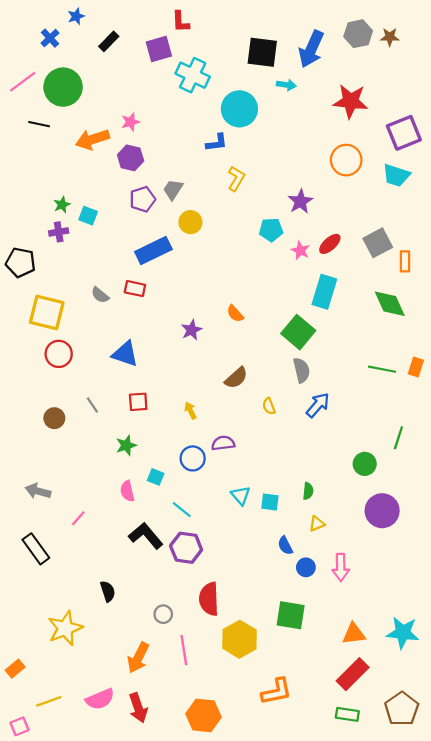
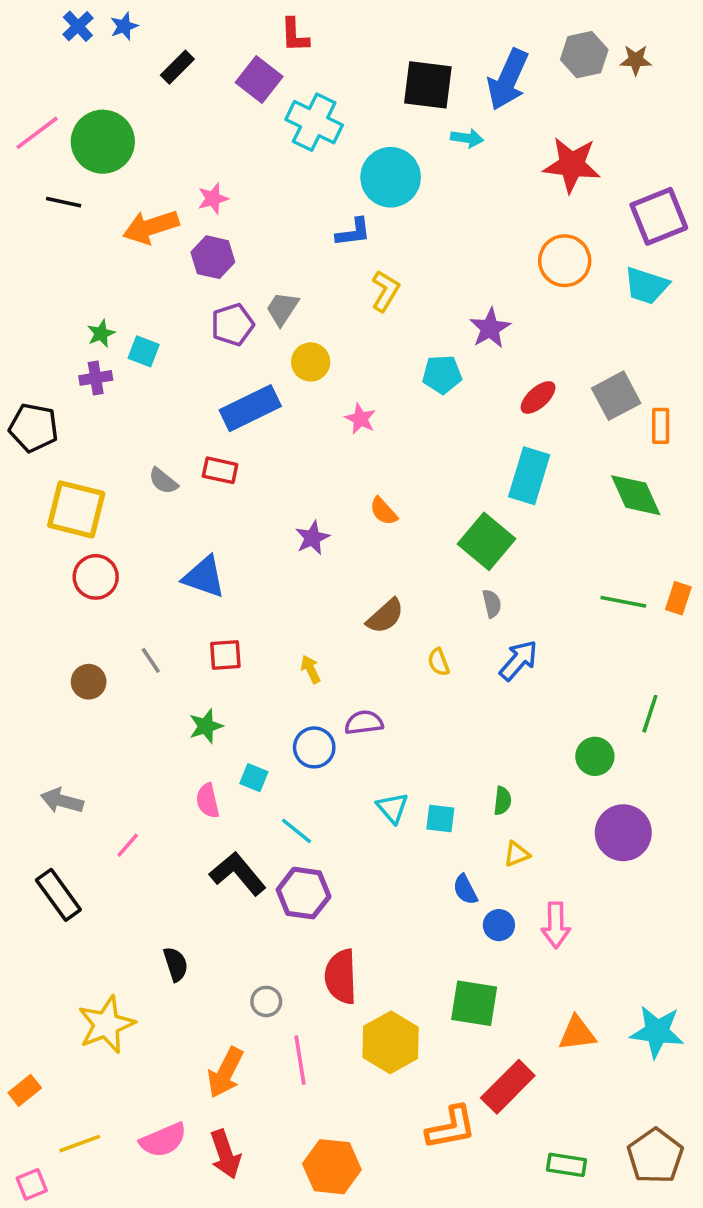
blue cross: (50, 38) -> (78, 26), moved
purple square: (159, 49) -> (259, 80), turned -36
pink star: (300, 250) -> (360, 419), moved
gray semicircle: (302, 370) -> (492, 604), size x0.7
red rectangle: (353, 674) -> (508, 1087), moved

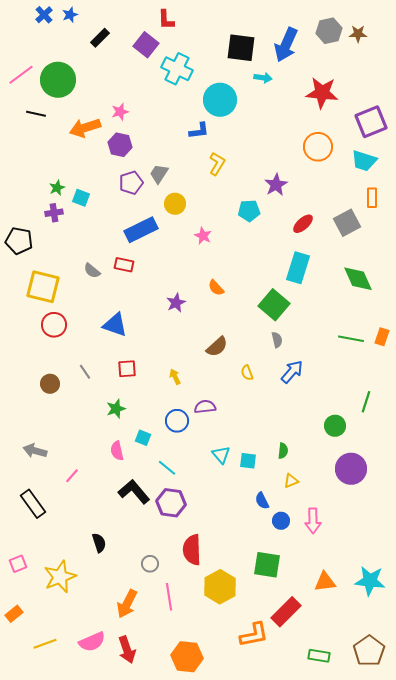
orange rectangle: (661, 426) -> (372, 198), moved
pink square: (32, 1184) -> (18, 564), moved

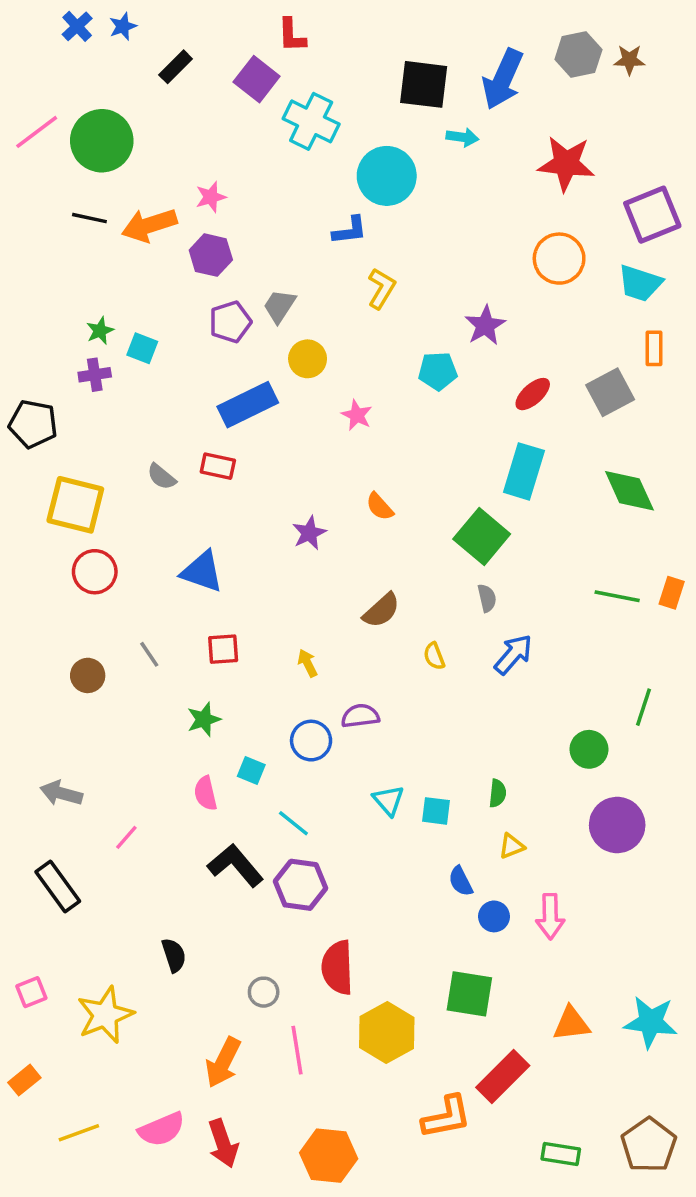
black line: (36, 114) -> (89, 218), moved

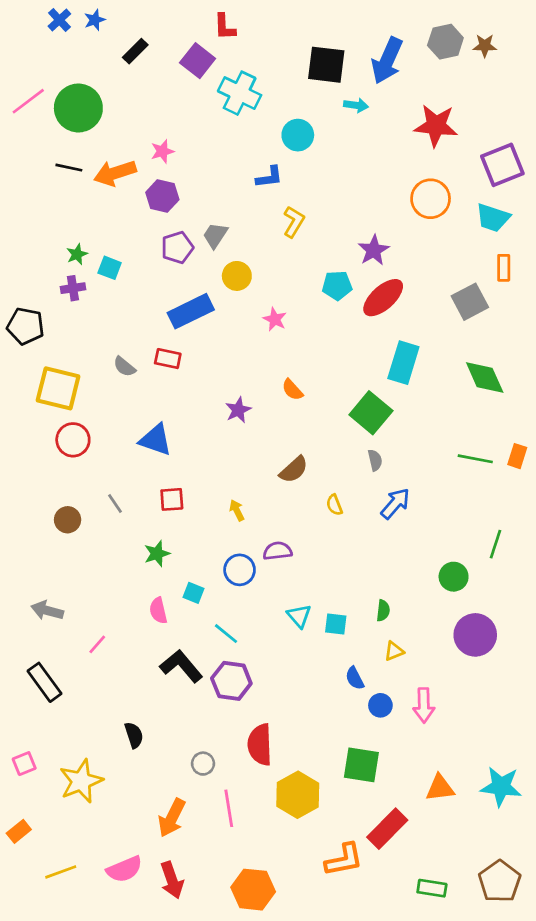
cyan circle: (387, 176) -> (298, 135), size x0.7
red ellipse: (533, 394) -> (383, 298), moved, size x1.5

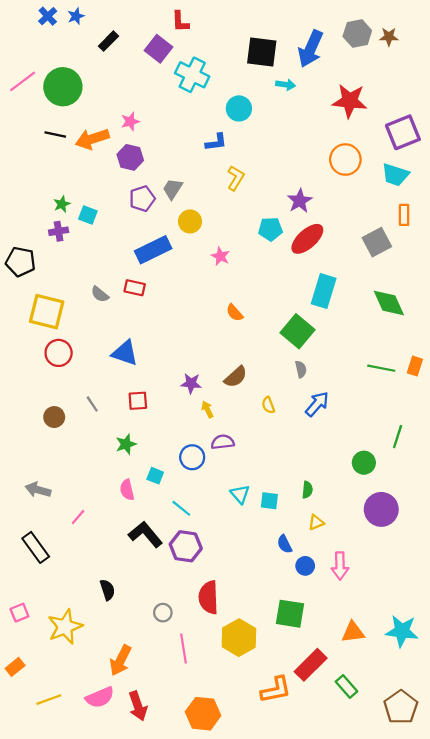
purple star: (238, 410) -> (191, 383), moved, turned 30
yellow arrow: (237, 510) -> (207, 409), moved
orange arrow: (172, 818) -> (120, 660), moved
green rectangle: (432, 888) -> (346, 686), moved, turned 40

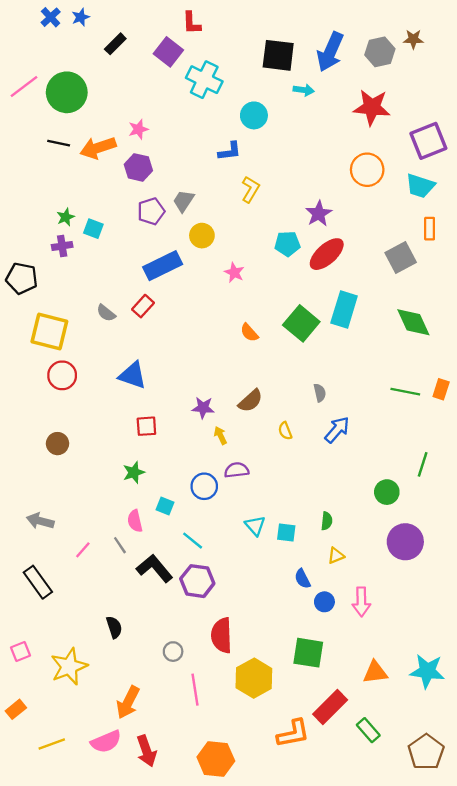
gray hexagon: (357, 33) -> (380, 52), moved
red rectangle: (135, 288) -> (143, 306), turned -60
green square: (298, 331) -> (301, 323), moved
gray line: (92, 404) -> (120, 545), moved

